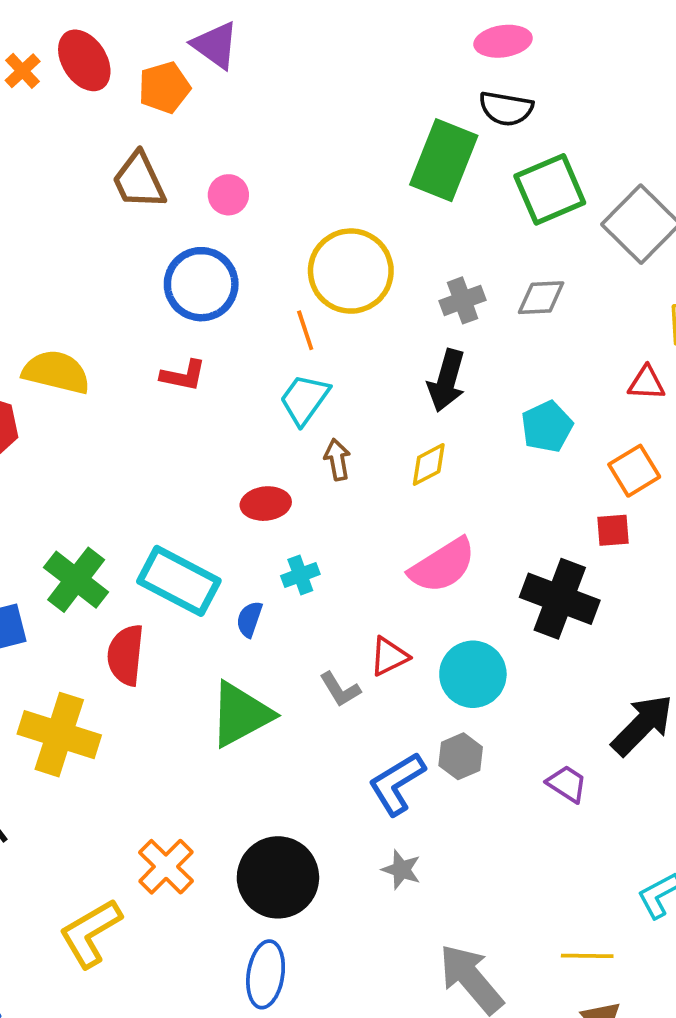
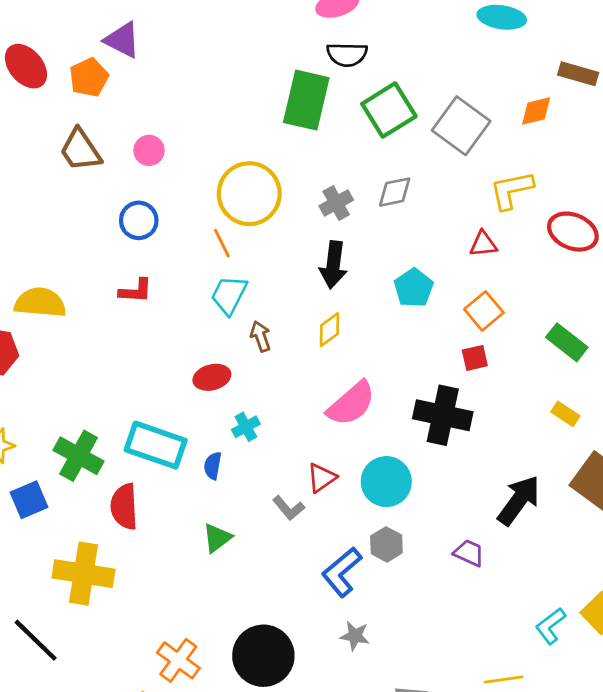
blue circle: (201, 284) -> (139, 220), size x0.7
green triangle: (241, 714) -> (217, 538), size x0.6

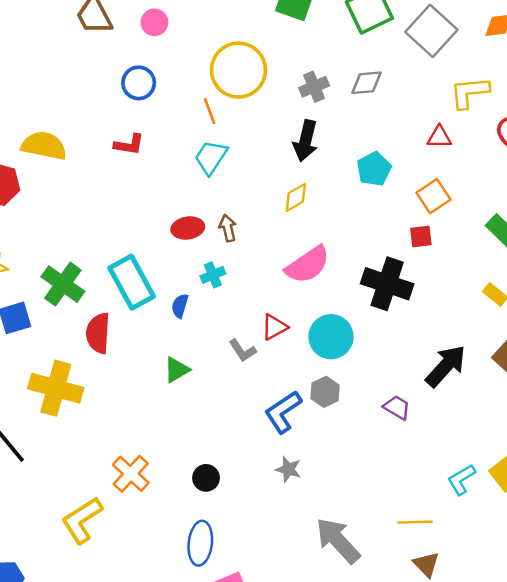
brown arrow: (260, 336) -> (228, 228), moved
cyan rectangle: (156, 445) -> (132, 282), turned 36
black circle: (263, 656) -> (206, 478), size x0.5

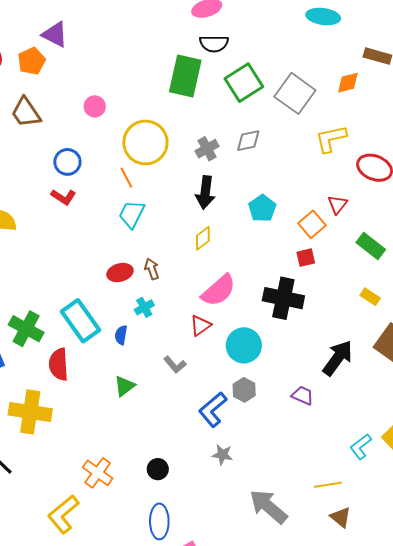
pink circle: (154, 22) -> (95, 106), moved
red triangle: (439, 137) -> (337, 204), moved, turned -45
red L-shape: (129, 144) -> (63, 197), moved, turned 30
red triangle: (274, 327) -> (200, 325), moved

